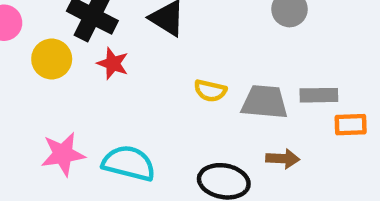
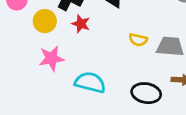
pink star: (63, 154) -> (51, 58), moved

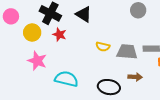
pink star: (51, 58) -> (37, 61), turned 30

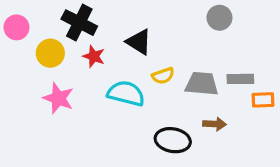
black triangle: (84, 14) -> (139, 42), moved
yellow semicircle: (103, 47) -> (163, 76), turned -32
cyan semicircle: (66, 79) -> (126, 93), moved

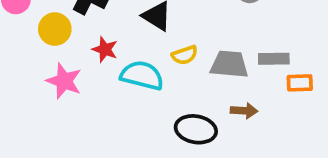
red star: (94, 56) -> (105, 49), moved

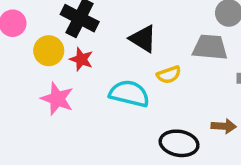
red star: (105, 49) -> (81, 59), moved
gray trapezoid: (229, 64) -> (210, 47), moved

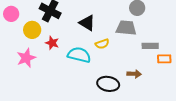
red star: (81, 59) -> (52, 43), moved
pink star: (57, 99) -> (26, 58), moved, turned 30

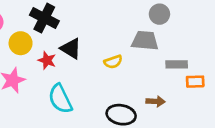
black triangle: (87, 23) -> (71, 49), moved
cyan semicircle: (79, 55) -> (60, 99), moved, turned -130

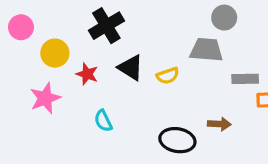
black cross: (44, 18) -> (106, 26), moved, turned 32
black triangle: (71, 49) -> (131, 68), moved
cyan semicircle: (60, 99) -> (103, 121), size x0.6

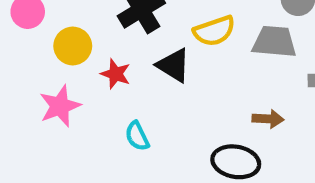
yellow semicircle: (168, 76) -> (214, 31), moved, size x1.4
brown arrow: (219, 124) -> (268, 119), moved

